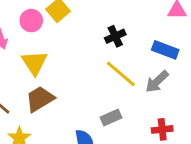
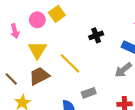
yellow line: (121, 74) -> (70, 63), moved

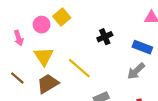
brown line: (11, 79) -> (17, 78), moved

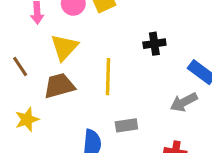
yellow line: (79, 68) -> (108, 77), turned 35

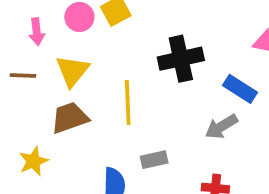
black cross: (154, 44) -> (181, 59), size x1.6
brown line: (20, 67) -> (23, 76), moved, turned -50

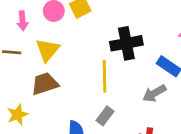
yellow line: (128, 103) -> (104, 76), moved
gray rectangle: (154, 160) -> (105, 116), turned -42

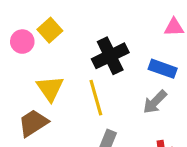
yellow triangle: (48, 50) -> (50, 88), moved

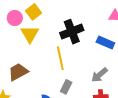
yellow triangle: (50, 88) -> (30, 34), moved
gray arrow: (155, 102) -> (99, 75), moved

